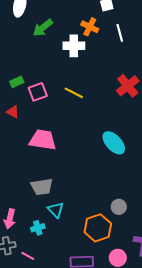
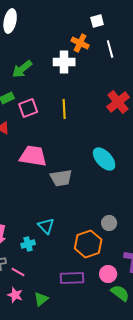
green arrow: (43, 28) -> (22, 69), moved
yellow line: (74, 93) -> (64, 109), turned 60
gray trapezoid: (42, 187) -> (61, 178), moved

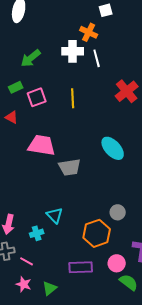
white line: (110, 49) -> (97, 58), moved

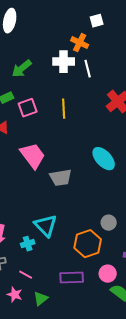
pink trapezoid: (42, 145) -> (33, 156), turned 44
cyan triangle: (55, 215) -> (46, 226), size x1.4
pink line: (27, 261) -> (26, 275), moved

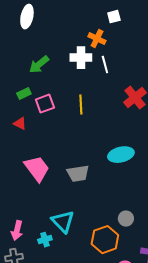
pink trapezoid: (33, 156) -> (37, 169), moved
cyan ellipse: (104, 159) -> (121, 155), turned -60

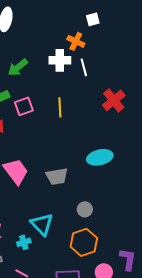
gray circle: (126, 219) -> (85, 209), moved

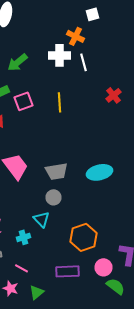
red cross: (114, 100) -> (114, 95), size x0.7
cyan ellipse: (100, 157) -> (100, 172), moved
gray circle: (85, 209) -> (54, 197), moved
cyan triangle: (42, 224) -> (42, 219), size x0.7

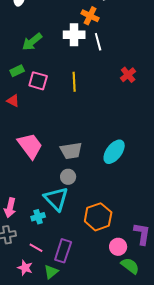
pink square: (24, 101) -> (38, 81), turned 36
cyan ellipse: (100, 172) -> (114, 152), turned -40
cyan triangle: (42, 219) -> (56, 199), size x1.5
purple rectangle: (68, 271) -> (63, 251), moved, turned -70

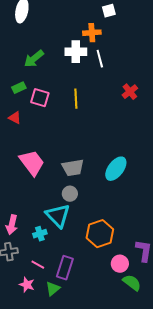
orange cross: (90, 16) -> (92, 33), turned -30

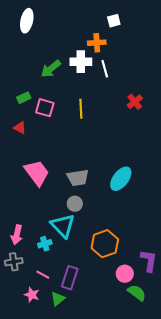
green arrow: (34, 59) -> (51, 69), moved

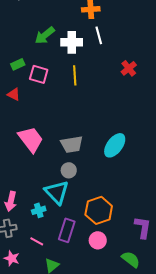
white cross: (81, 62) -> (72, 42), moved
pink circle: (125, 274) -> (98, 240), moved
purple rectangle: (70, 278) -> (67, 230), moved
pink star: (32, 295) -> (12, 258), moved

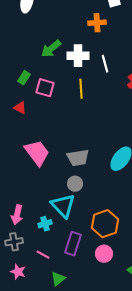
white line: (99, 35) -> (105, 64), moved
green rectangle: (18, 64) -> (24, 78), turned -32

